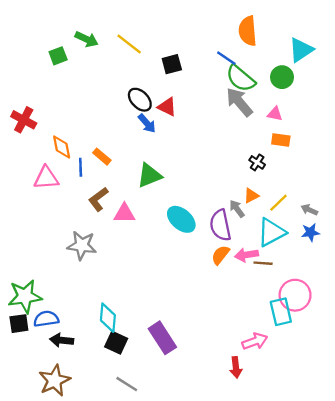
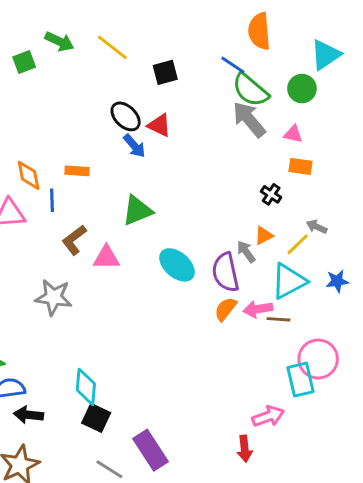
orange rectangle: (102, 157) -> (77, 171), moved, turned -36
gray arrow: (309, 210) -> (317, 227), moved
purple rectangle: (162, 338) -> (151, 450), moved

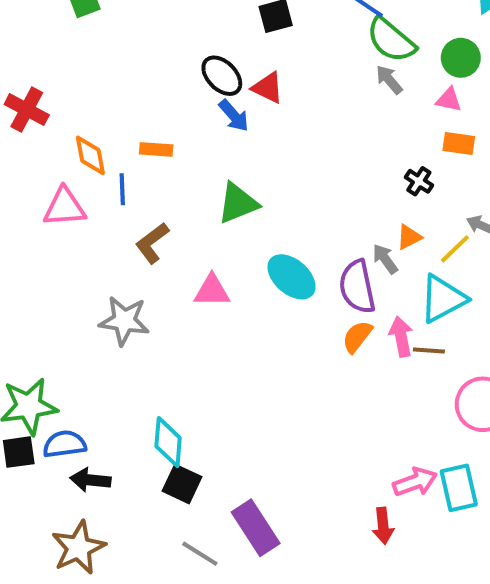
green circle: (302, 89) -> (461, 58), moved
gray arrow: (249, 119) -> (389, 80), size x0.6
pink triangle: (106, 258) -> (212, 291), moved
pink arrow: (258, 309) -> (401, 337), turned 88
cyan rectangle: (300, 380) -> (459, 488), moved

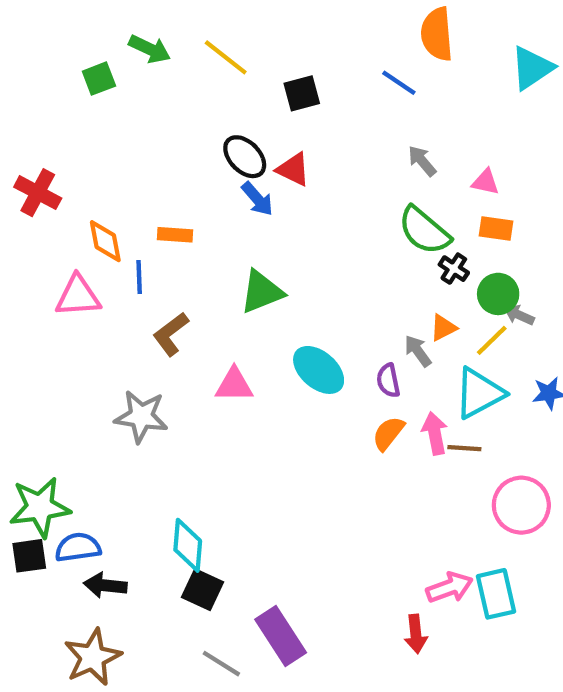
green semicircle: (391, 40) -> (424, 231), moved
green circle: (461, 58) -> (498, 294), moved
purple semicircle: (357, 287) -> (388, 381), size x0.6

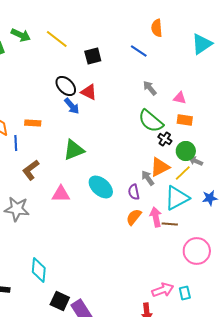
orange semicircle: (437, 34) -> (157, 28), size x0.7
orange triangle: (443, 328) -> (160, 167), size x1.5
black square: (202, 590) -> (60, 301), moved
cyan rectangle: (496, 594) -> (185, 293), size x0.6

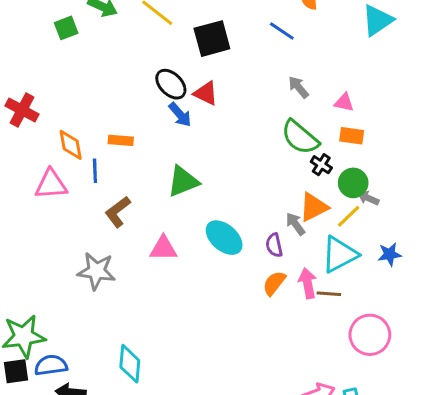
black square: (93, 56) -> (212, 39), size x1.4

